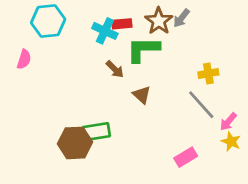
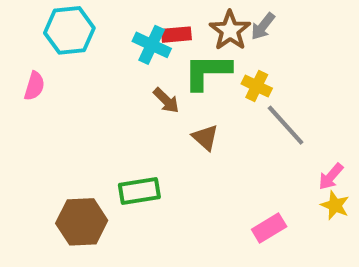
yellow cross: (208, 73) -> (257, 86), moved, turned 36
gray line: (201, 105) -> (286, 125), moved
brown hexagon: (75, 143) -> (82, 222), moved

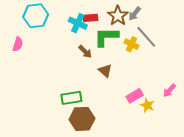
gray line: (286, 125) -> (146, 37), moved
yellow star: (335, 205) -> (147, 105), moved
brown hexagon: (82, 222) -> (82, 119), moved
pink rectangle: (269, 228) -> (135, 96), moved

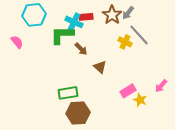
green L-shape: (106, 37) -> (62, 35), moved
pink semicircle: (18, 44) -> (17, 42), turned -56

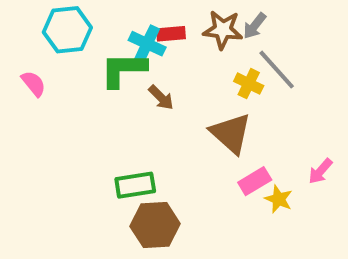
brown star: (112, 15) -> (223, 30), turned -30
brown triangle: (100, 67) -> (231, 133), moved, size x1.6

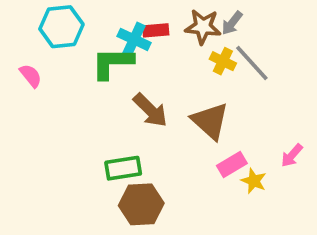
yellow cross: (249, 84) -> (223, 61), moved
brown arrow: (161, 97) -> (150, 110), moved, size x1.5

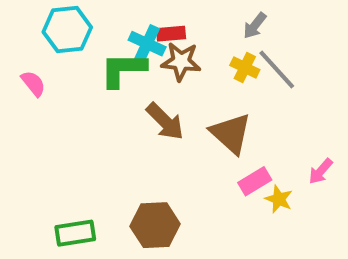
brown star: (203, 27) -> (181, 62), moved
green rectangle: (123, 168) -> (75, 233), moved

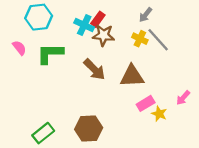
red rectangle: (171, 34) -> (98, 19), turned -49
green L-shape: (123, 70) -> (50, 53), moved
brown triangle: (231, 133) -> (132, 76), turned -45
green rectangle: (75, 233) -> (43, 133), turned -30

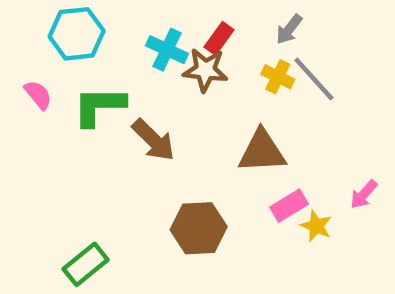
red rectangle: (98, 19) -> (219, 38), moved
brown arrow: (94, 69) -> (153, 140), moved
brown hexagon: (89, 129) -> (199, 228), moved

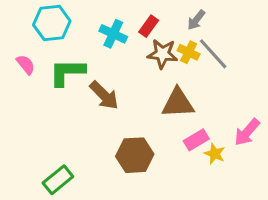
brown star: (205, 70) -> (162, 54), moved
pink arrow: (364, 194) -> (247, 132), size x1.4

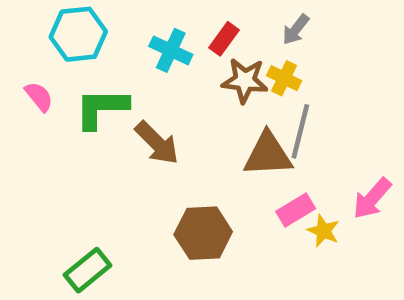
gray line: (213, 54) -> (300, 131), moved, turned 56

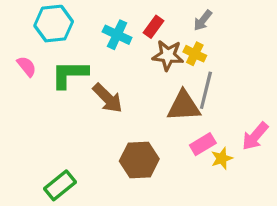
yellow star: (323, 231) -> (222, 158), turned 30

